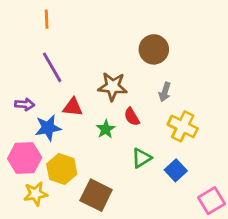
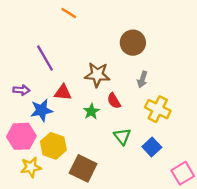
orange line: (47, 19) -> (69, 13), moved, turned -56
green triangle: (141, 158) -> (122, 136), turned -36

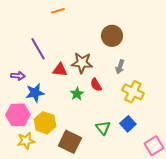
orange line: (69, 13) -> (58, 11), turned -48
red triangle: (63, 92) -> (60, 70), moved
green triangle: (122, 136) -> (103, 128), moved

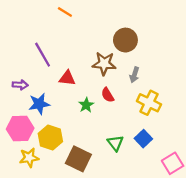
orange line: (58, 11) -> (65, 12), turned 48
brown star: (82, 63) -> (104, 64), moved

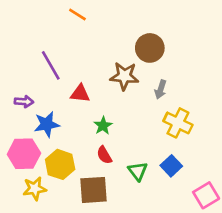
red semicircle: (108, 95) -> (104, 155), moved
brown square: (78, 159) -> (94, 190), turned -30

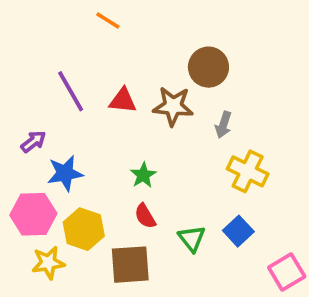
red triangle: (80, 93) -> (123, 101), moved
purple arrow: (24, 102) -> (33, 142), turned -42

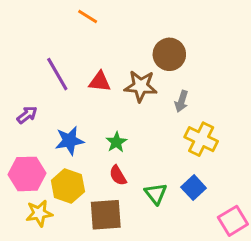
blue star: (65, 173) -> (69, 141), moved

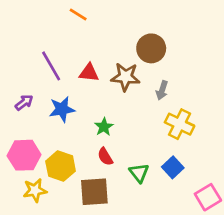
blue star: (69, 141) -> (62, 109), moved

